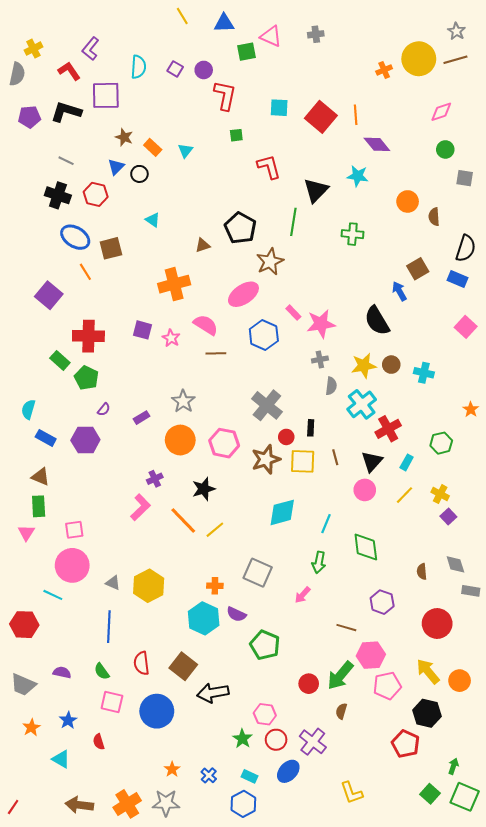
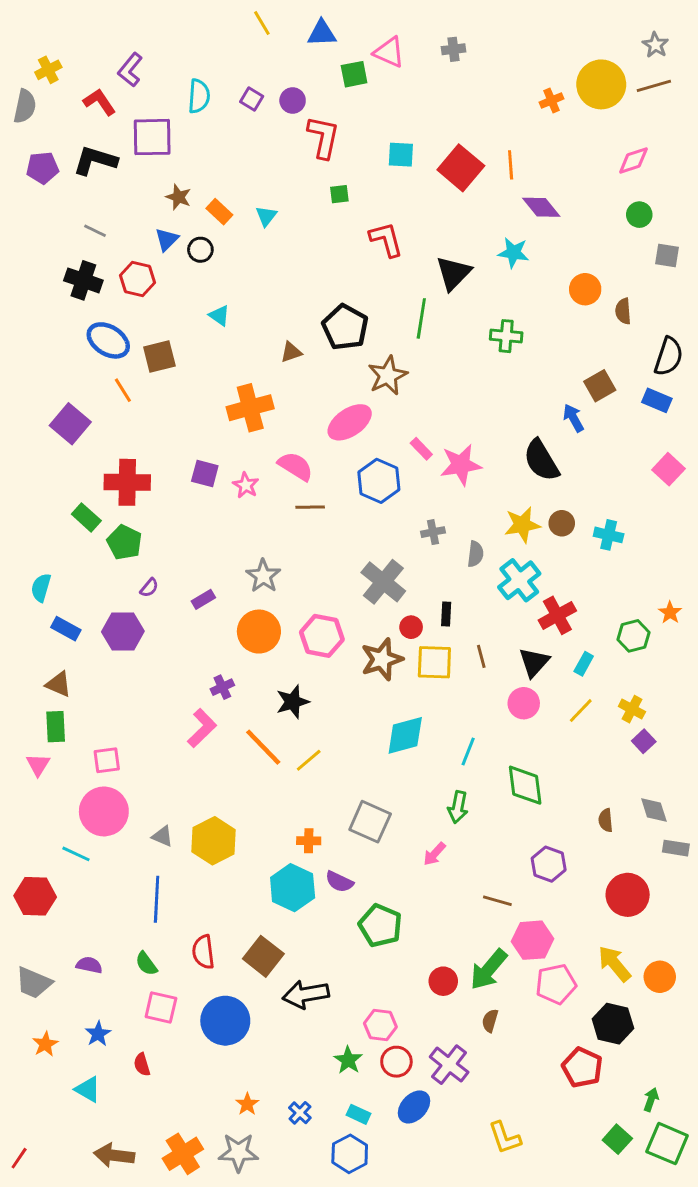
gray cross: (320, 359) -> (433, 532), moved
orange star: (471, 409) -> (670, 613), moved

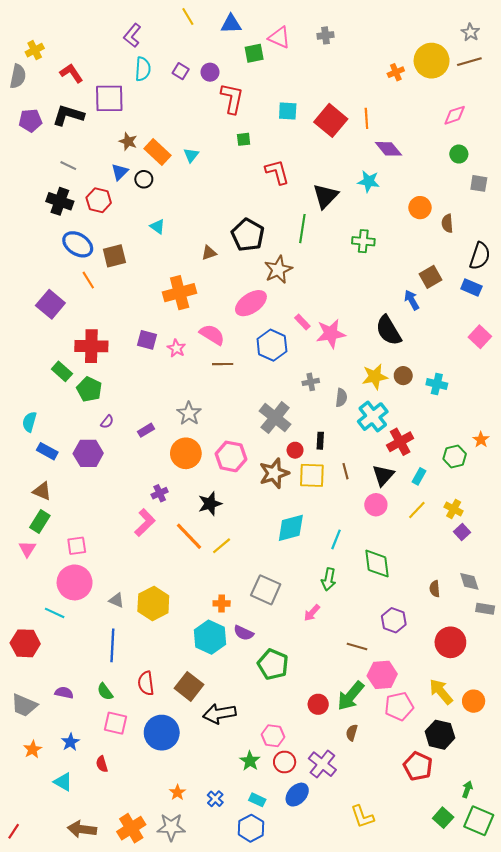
purple L-shape: (130, 70) -> (132, 35), moved
orange rectangle: (219, 212) -> (158, 152), size x1.4
green rectangle: (56, 727) -> (40, 522), turned 35

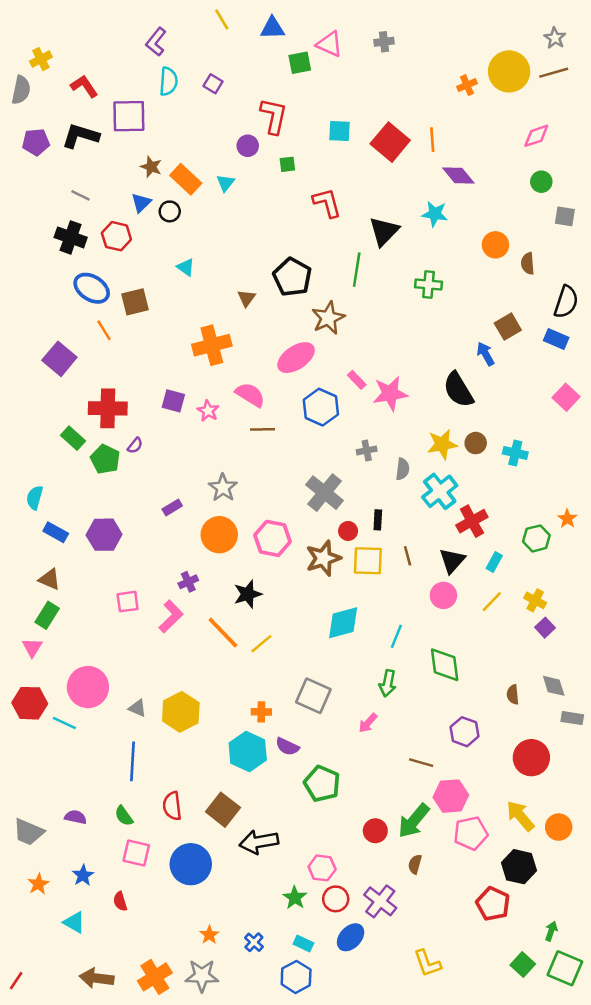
purple circle: (210, 72) -> (248, 146), moved
brown triangle: (209, 253) -> (246, 298), turned -35
purple semicircle: (107, 422) -> (135, 446), moved
pink square: (77, 546) -> (128, 602), moved
red hexagon: (25, 643) -> (30, 703), moved

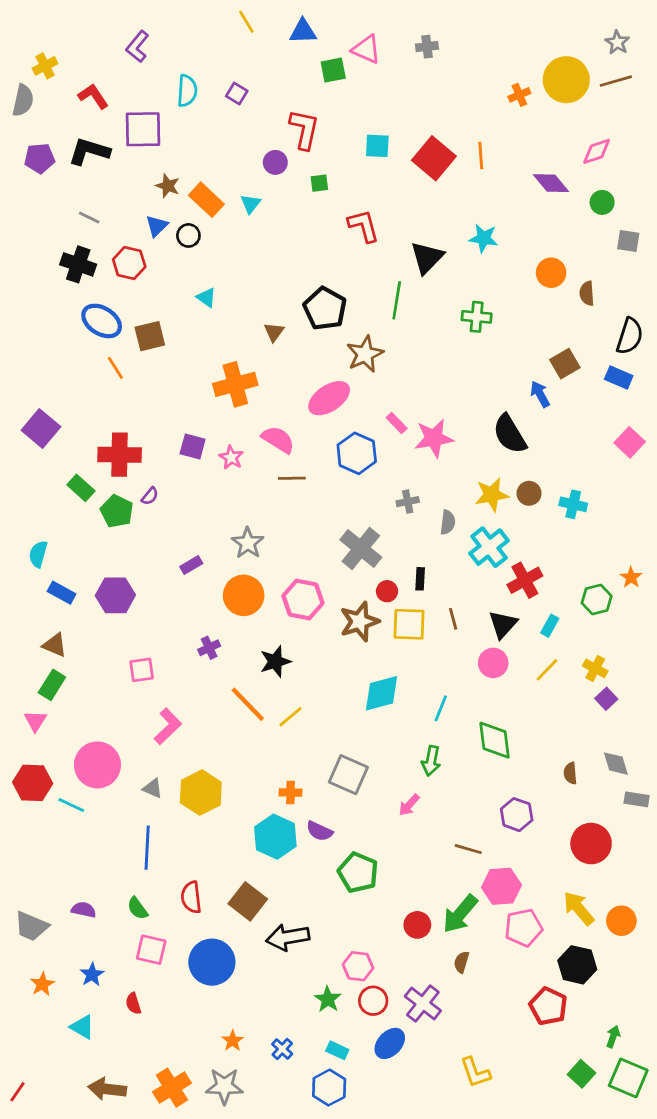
purple L-shape: (156, 42) -> (137, 47), moved
purple diamond: (458, 175) -> (551, 183), moved
purple square: (59, 359) -> (41, 429), moved
pink L-shape: (171, 616) -> (168, 726), moved

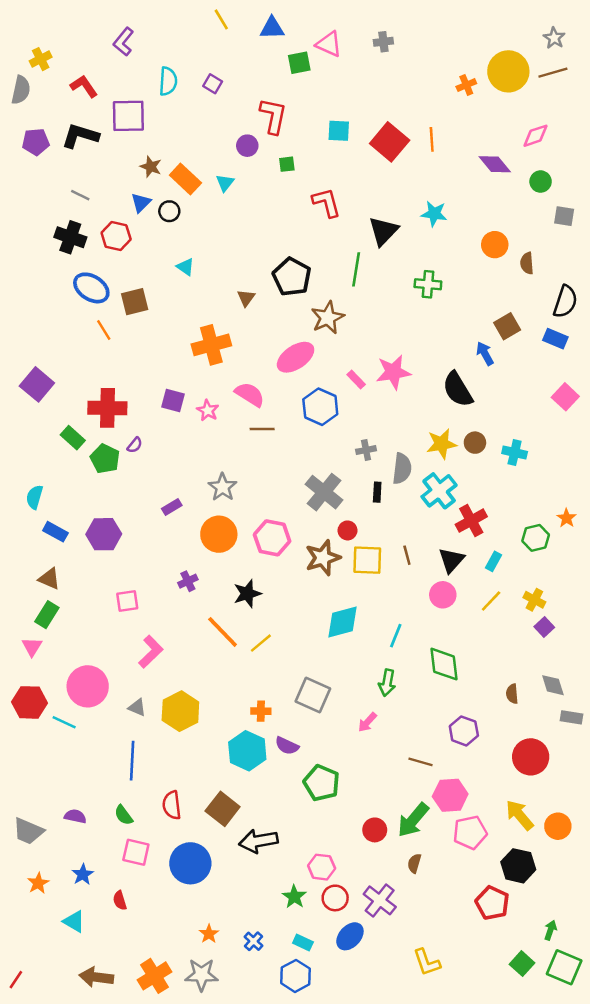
pink star: (434, 438) -> (393, 372), moved
gray semicircle: (448, 522) -> (402, 469), size x1.4
black rectangle: (420, 579) -> (377, 492), moved

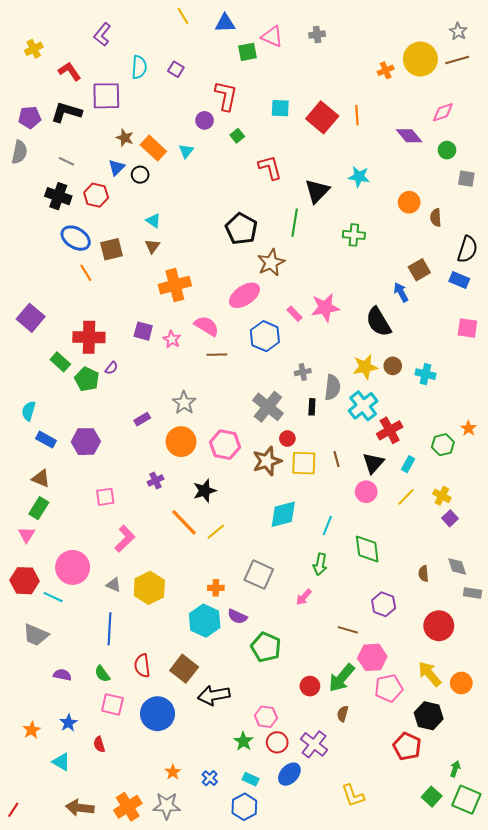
gray semicircle: (21, 90) -> (19, 152), moved
green square: (287, 164) -> (237, 136), turned -32
brown triangle: (246, 298) -> (152, 246), moved
pink square: (565, 397) -> (467, 328), turned -35
gray trapezoid: (28, 831) -> (36, 635), moved

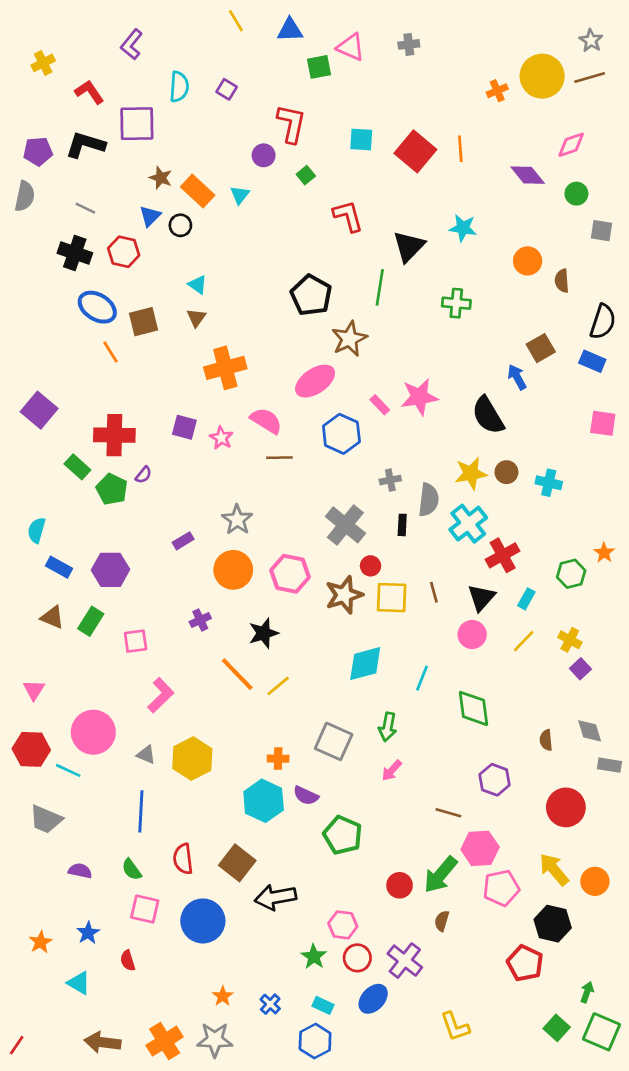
green rectangle: (39, 508) -> (91, 621), moved
green arrow: (320, 564) -> (388, 727), moved

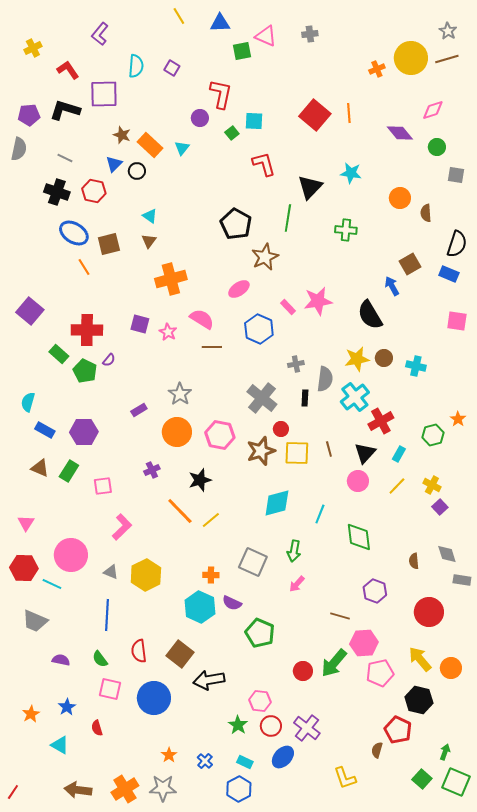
cyan square: (361, 140) -> (254, 121), moved
pink ellipse: (315, 381) -> (239, 289), size x0.7
brown semicircle: (442, 921) -> (377, 750), moved

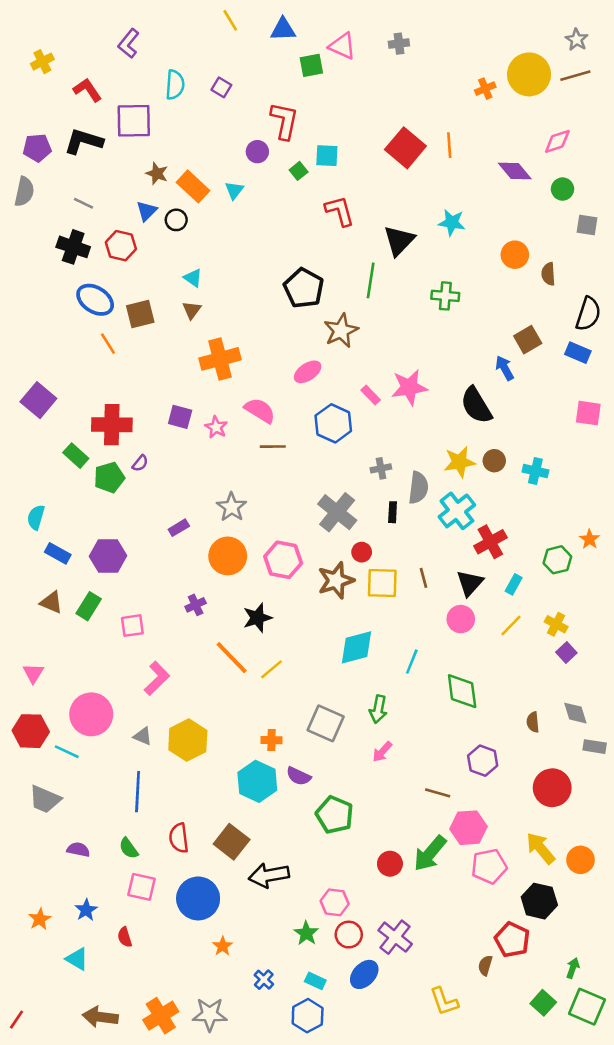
green pentagon: (85, 371) -> (109, 477), turned 30
orange star: (169, 755) -> (223, 946), moved

